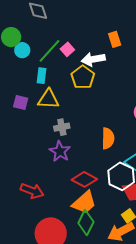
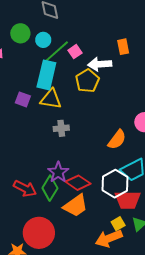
cyan circle: (22, 50) -> (43, 40), moved
cyan rectangle: (41, 76) -> (46, 75), size x1.8
orange semicircle: (108, 138) -> (117, 140), moved, turned 30
purple star: (60, 151) -> (58, 172), moved
green diamond: (86, 222) -> (50, 188), moved

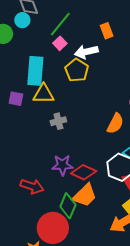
cyan circle: (43, 40) -> (22, 20), moved
green line: (57, 51) -> (60, 24), moved
purple star: (58, 172) -> (62, 165), turned -30
green diamond: (50, 188) -> (68, 206), moved

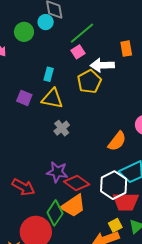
cyan rectangle: (35, 71) -> (49, 74), size x0.5
gray cross: (58, 121) -> (62, 128), turned -35

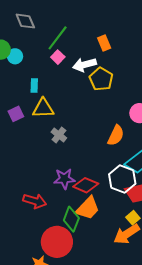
cyan circle: (46, 22) -> (15, 56), moved
yellow pentagon: (89, 82) -> (101, 79), moved
purple square: (24, 98) -> (16, 114), turned -35

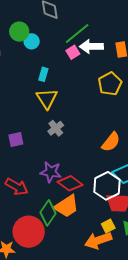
white arrow: (84, 65) -> (91, 46), moved
yellow triangle: (43, 108) -> (47, 99), turned 45
purple square: (16, 114) -> (16, 140), moved

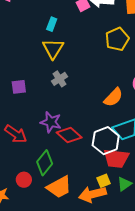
orange trapezoid: (66, 206) -> (59, 187), moved
red circle: (29, 232) -> (24, 180), size x0.5

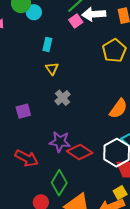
yellow triangle: (53, 49) -> (52, 69), size x0.6

